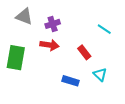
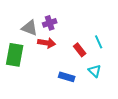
gray triangle: (24, 17) -> (30, 28), moved
cyan line: (104, 29) -> (99, 42), moved, turned 32

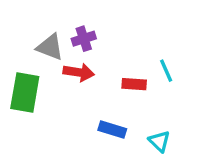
red rectangle: (80, 50) -> (134, 84), turned -48
cyan triangle: (95, 71) -> (159, 141), moved

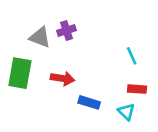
red arrow: (79, 72) -> (63, 78), moved
red rectangle: (134, 84) -> (137, 89), moved

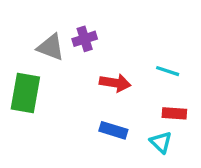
cyan line: (132, 56) -> (168, 71), turned -48
red arrow: (63, 78) -> (115, 83), moved

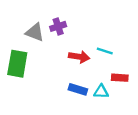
cyan line: (168, 71) -> (105, 51), moved
cyan triangle: (161, 142) -> (101, 92), moved, turned -42

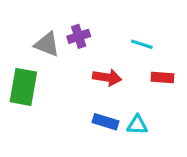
cyan line: (105, 51) -> (142, 44), moved
red rectangle: (120, 78) -> (162, 77), moved

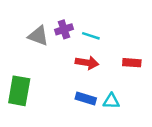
cyan line: (142, 44) -> (91, 36), moved
green rectangle: (23, 87) -> (19, 91), moved

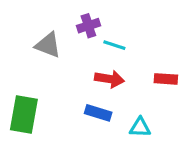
purple cross: (64, 29) -> (88, 26), moved
blue rectangle: (86, 99) -> (98, 113), moved

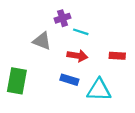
gray triangle: (48, 45) -> (42, 41), moved
cyan triangle: (140, 127) -> (99, 90), size x1.6

